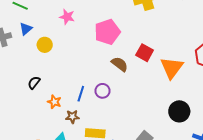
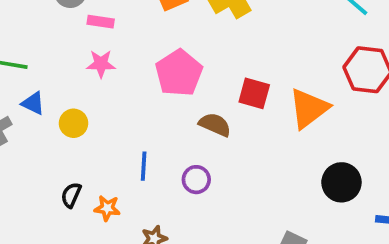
blue triangle: (26, 29) -> (33, 103), turned -40
orange triangle: (172, 68) -> (309, 108), turned 30
blue line: (81, 94) -> (144, 166), moved
orange star: (54, 102) -> (107, 208), moved

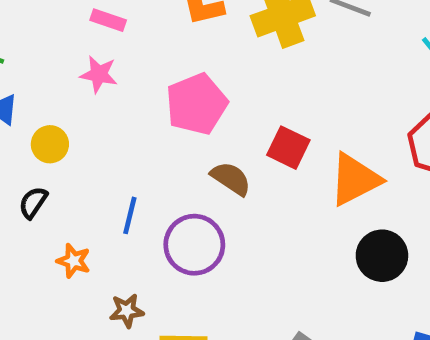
purple circle: (196, 180) -> (194, 245), size x1.6
black circle: (341, 182) -> (382, 256), moved
black semicircle: (71, 195) -> (33, 203), moved

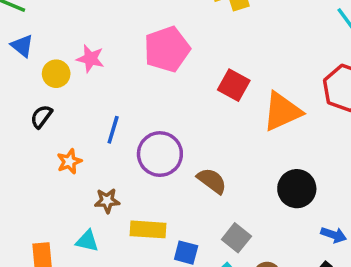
pink star: (99, 74) -> (90, 59), moved
brown semicircle: (231, 179) -> (212, 181), moved
black circle: (382, 256) -> (297, 189), moved
orange star: (74, 261) -> (69, 161), turned 30

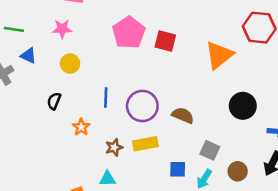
pink star: (90, 59) -> (62, 29), moved
yellow circle: (56, 74) -> (70, 63), moved
red square: (234, 85) -> (165, 41), moved
yellow rectangle: (148, 229) -> (145, 144), moved

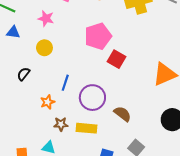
red square: (165, 41) -> (116, 59), moved
blue triangle: (28, 56) -> (13, 32), turned -32
orange star: (81, 127) -> (47, 102), moved

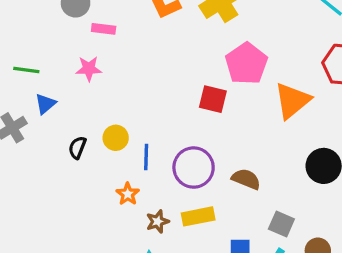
blue triangle: (13, 32) -> (45, 104), turned -32
pink pentagon: (98, 36) -> (246, 64), moved
yellow circle: (44, 48) -> (116, 138), moved
black semicircle: (23, 74) -> (77, 148), moved

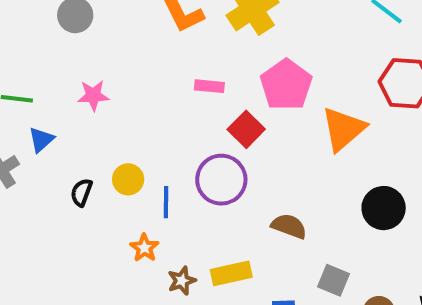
pink rectangle: (104, 29) -> (209, 86), moved
red square: (213, 99) -> (246, 129), turned 32
purple circle: (194, 168) -> (221, 180), moved

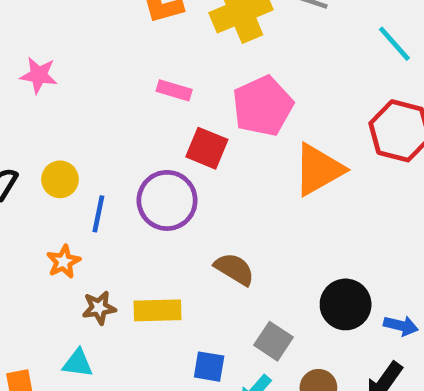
red square: (246, 129) -> (207, 148), turned -33
black circle: (384, 208) -> (346, 304), moved

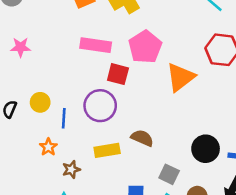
pink rectangle: (174, 90) -> (96, 45), size x1.6
yellow rectangle: (158, 310) -> (107, 150), moved

